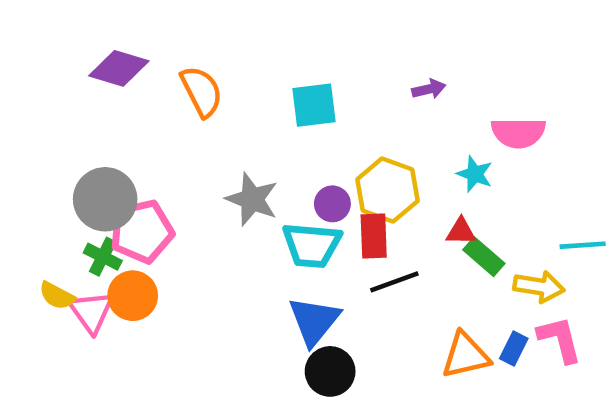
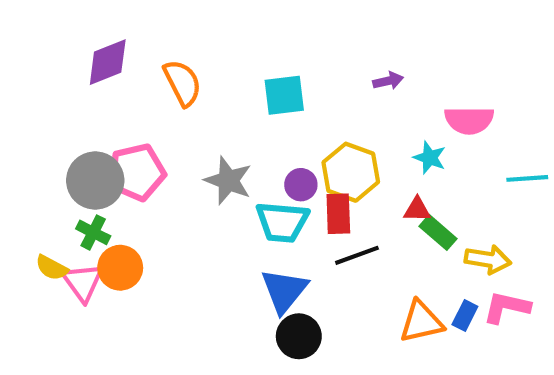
purple diamond: (119, 68) -> (108, 62), turned -38
pink pentagon: (142, 231) -> (137, 172), moved
cyan line: (583, 245) -> (527, 178), moved
pink L-shape: (560, 339) -> (507, 307), turned -63

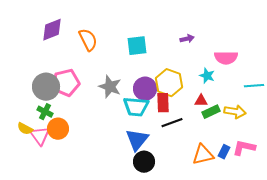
purple circle: (301, 185) -> (145, 89), size x1.5
green rectangle: (438, 232) -> (211, 112), turned -66
yellow arrow: (488, 259) -> (235, 112), moved

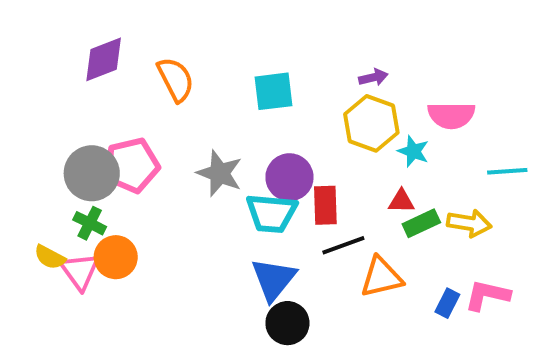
yellow hexagon: (169, 83) -> (371, 123), moved
orange triangle: (203, 155) -> (381, 277), moved

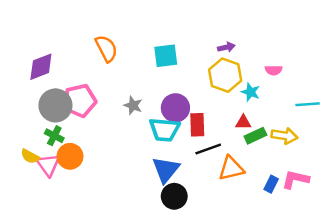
purple diamond: (104, 59) -> (41, 67), moved
pink semicircle: (451, 115) -> (274, 70), size x0.6
gray star: (220, 173) -> (133, 105), size x0.7

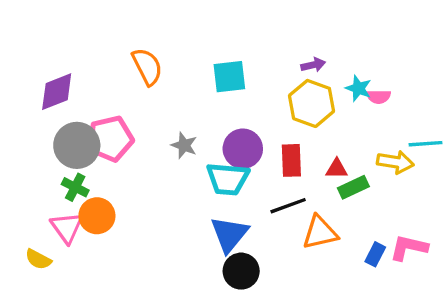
cyan star: (251, 92) -> (358, 88), moved
red rectangle: (197, 125) -> (291, 160), moved
yellow arrow: (284, 136) -> (395, 162), moved
yellow semicircle: (30, 156) -> (38, 259), moved

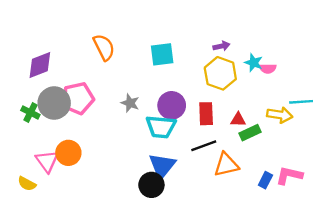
green cross: (75, 187) -> (30, 112), moved
black circle: (241, 271) -> (151, 185), moved

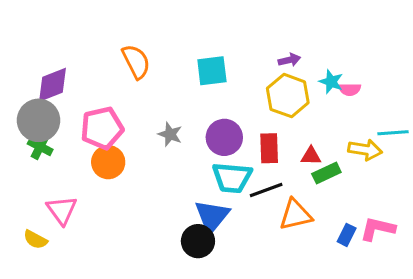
gray circle: (54, 103) -> (39, 120), moved
cyan trapezoid: (161, 127) -> (232, 178), moved
orange circle: (68, 153) -> (108, 162), moved

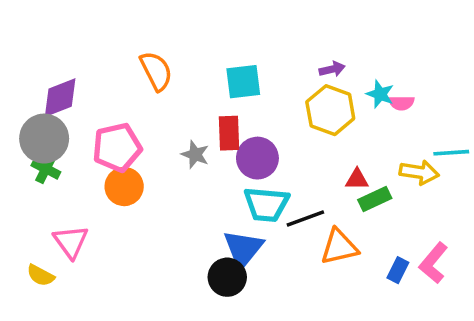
red rectangle: (269, 148) -> (229, 133), moved
pink L-shape: (378, 229) -> (433, 263), turned -63

